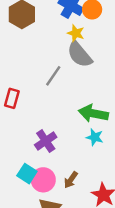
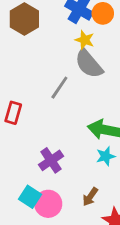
cyan star: (95, 137) -> (106, 156), turned -30
brown arrow: (71, 180) -> (90, 197), moved

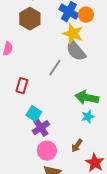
yellow star: (85, 40) -> (73, 34), size x1.5
purple cross: (51, 160) -> (41, 128), moved
cyan square: (30, 197) -> (34, 114), moved

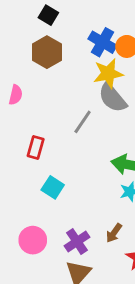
yellow star: (73, 34) -> (108, 73), turned -30
purple cross: (41, 128) -> (77, 242), moved
pink circle: (47, 151) -> (33, 240), moved

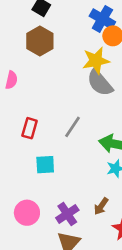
blue cross: (103, 42) -> (102, 19), moved
gray line: (83, 122) -> (72, 127), moved
cyan square: (53, 187) -> (45, 165), turned -36

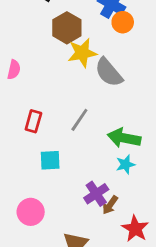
brown hexagon: (40, 41) -> (67, 28), moved
yellow star: (96, 61) -> (82, 53), moved
purple cross: (67, 214) -> (96, 194), moved

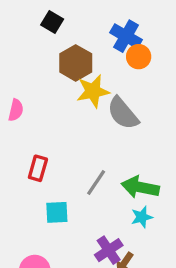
gray line: (79, 120) -> (96, 182), moved

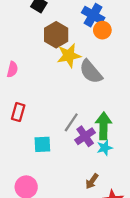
red rectangle: (38, 168) -> (18, 112), moved
green arrow: (140, 187) -> (103, 126), turned 80
purple cross: (109, 250) -> (85, 136), moved

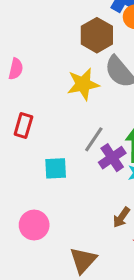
brown hexagon: (56, 35) -> (97, 35), moved
yellow star: (69, 56) -> (83, 84), moved

